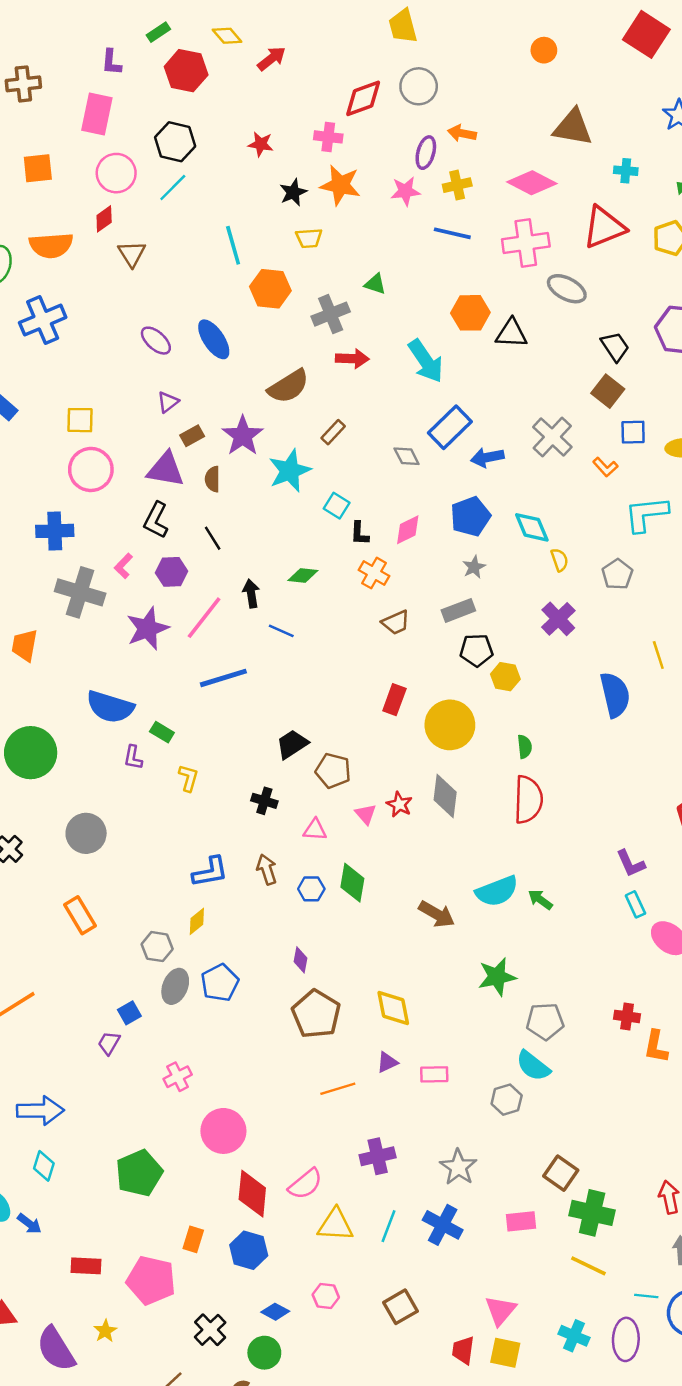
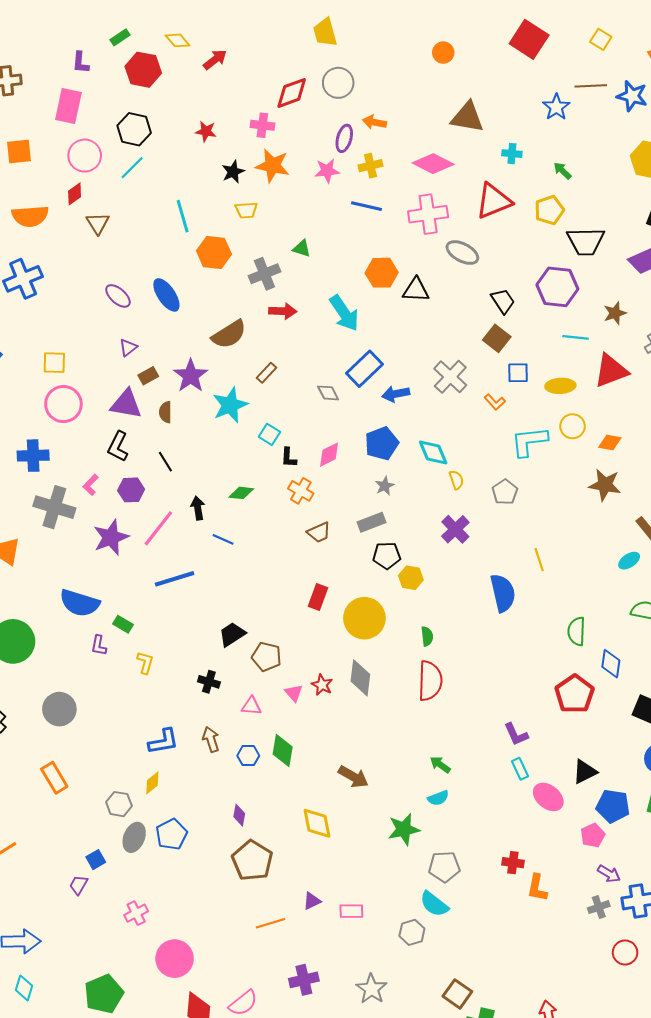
cyan semicircle: (497, 891) -> (438, 798), moved, size x0.6
yellow diamond: (393, 1008) -> (317, 823), moved

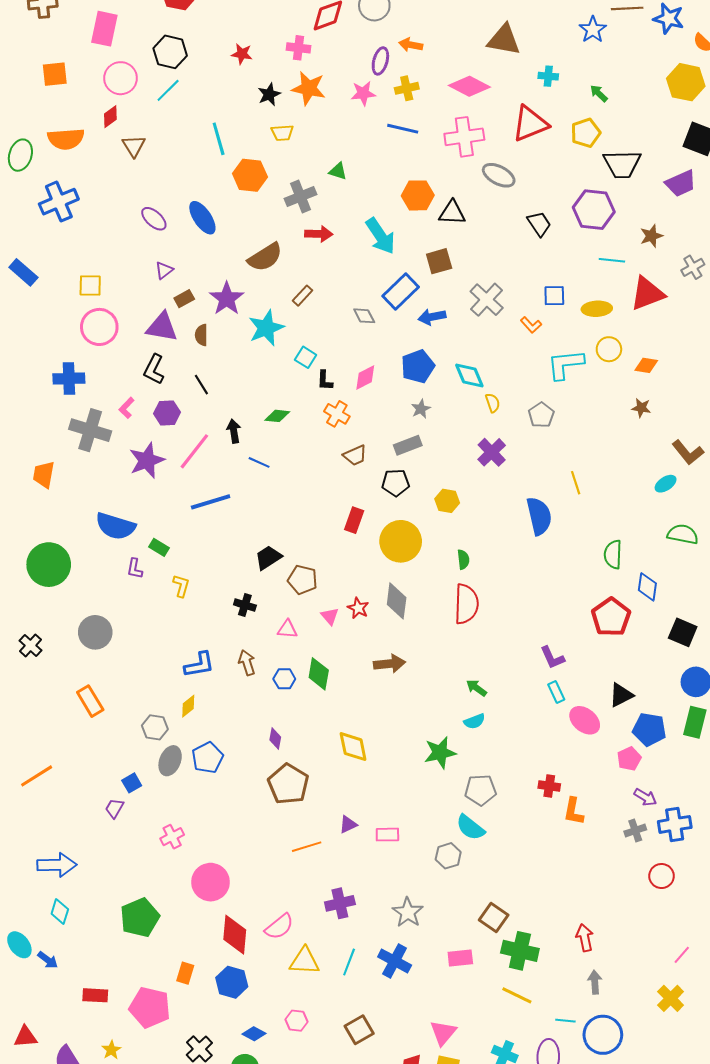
brown square: (497, 338) -> (439, 261), moved, turned 36
brown star: (605, 485) -> (641, 408), size x0.6
black pentagon: (387, 556) -> (396, 483), moved
brown arrow: (353, 777) -> (389, 664), moved, turned -36

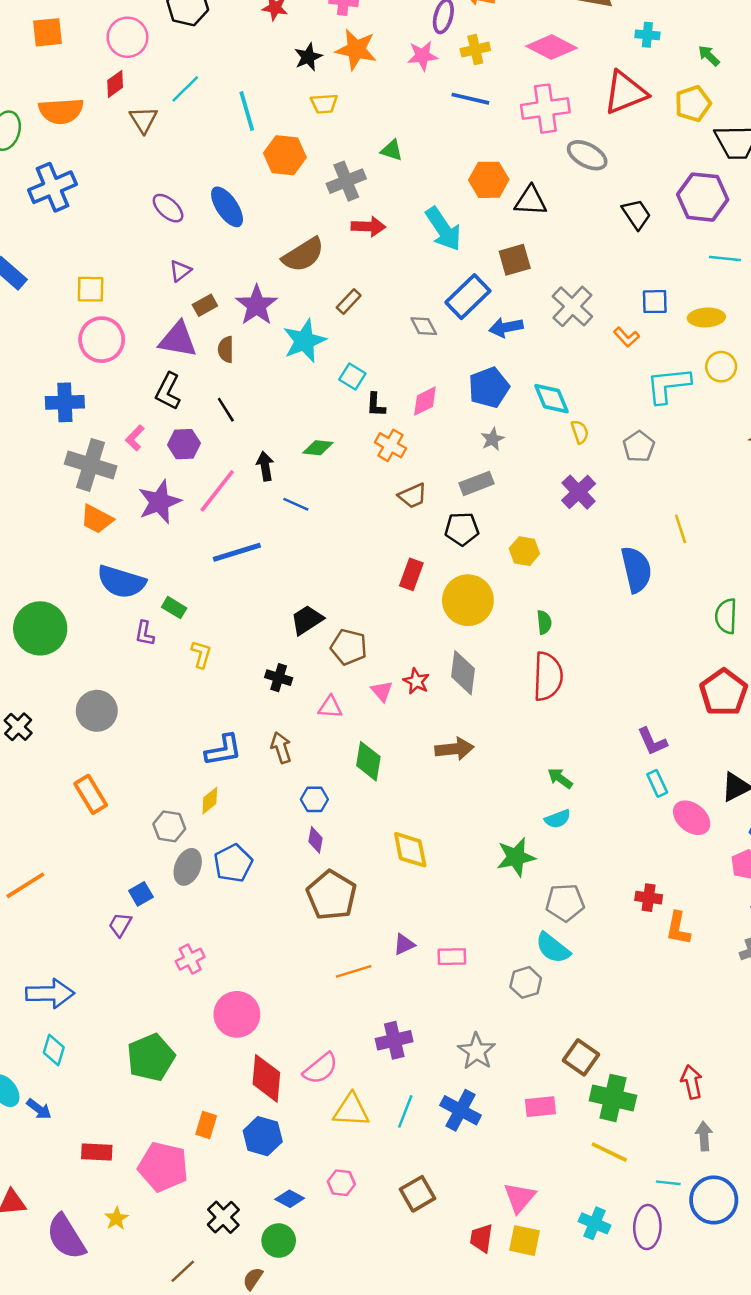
cyan line: (168, 90) -> (185, 89), moved
orange trapezoid: (44, 475) -> (97, 519), moved, turned -72
blue hexagon: (284, 679) -> (314, 799), moved

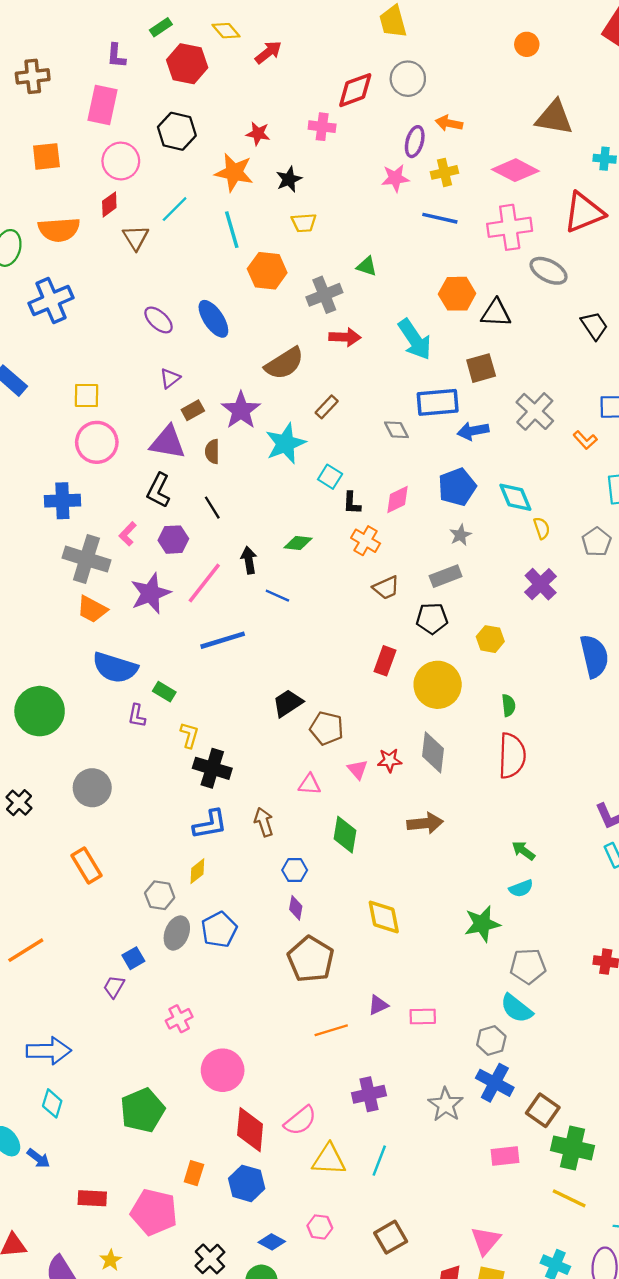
orange star: (356, 50) -> (234, 172), moved
blue rectangle: (468, 297) -> (438, 402), turned 39
black cross: (279, 678) -> (212, 768), moved, size x1.5
red star: (416, 681) -> (390, 760), turned -30
blue cross: (461, 1110) -> (495, 1083), moved

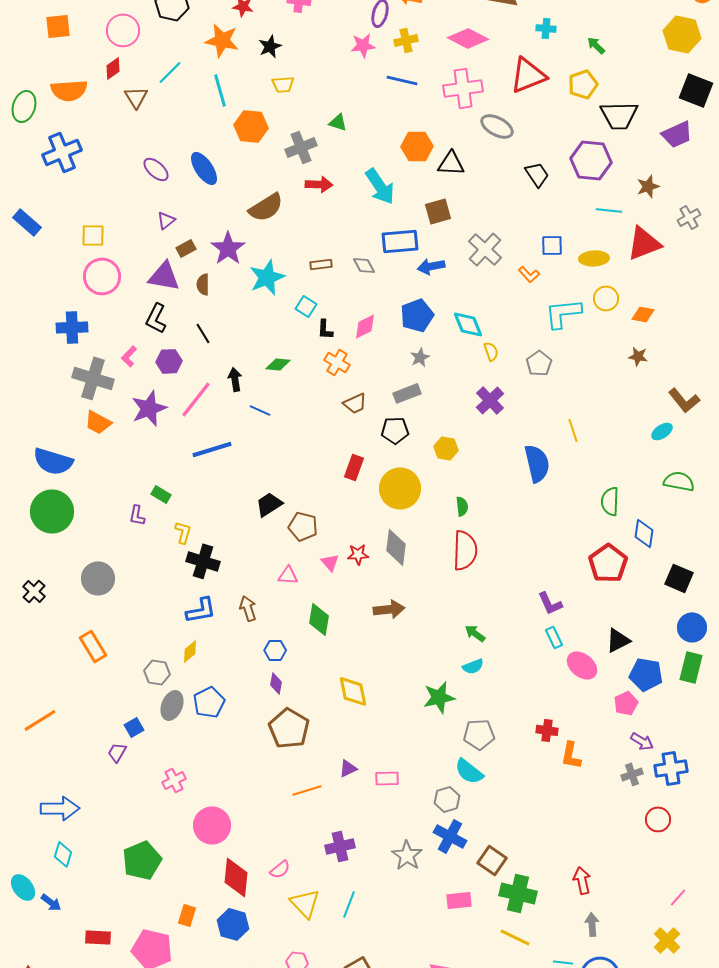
brown rectangle: (327, 407) -> (321, 264), moved, turned 40
blue semicircle: (115, 668) -> (53, 461), moved
pink semicircle: (300, 1121) -> (280, 869), size x0.7
yellow triangle: (329, 1159) -> (305, 903), turned 44

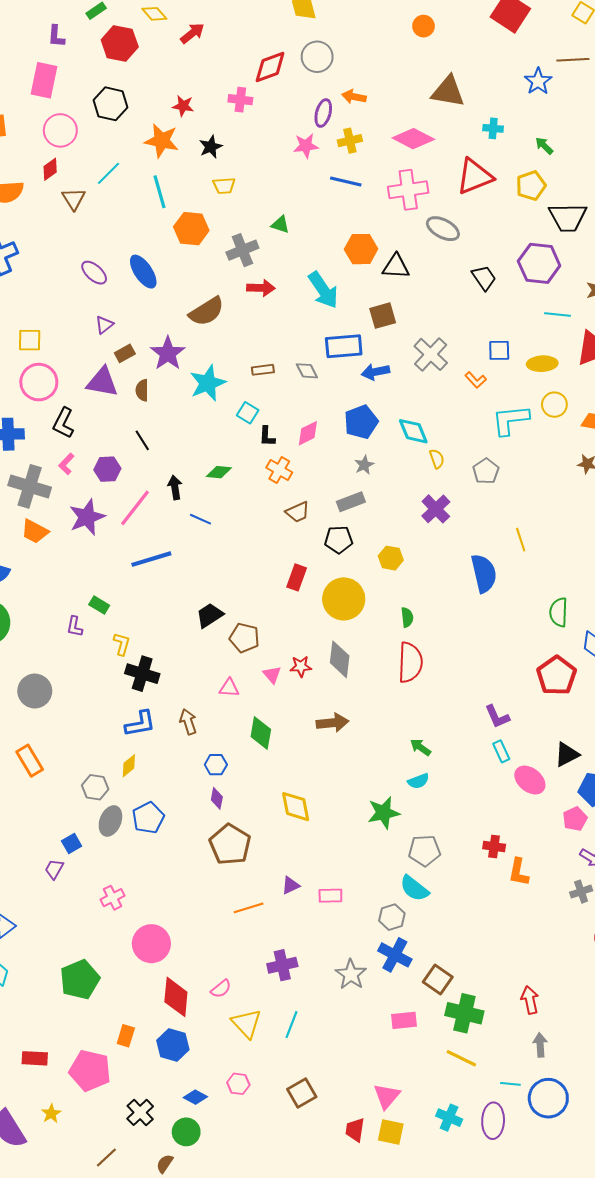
black L-shape: (156, 318) -> (63, 423), moved

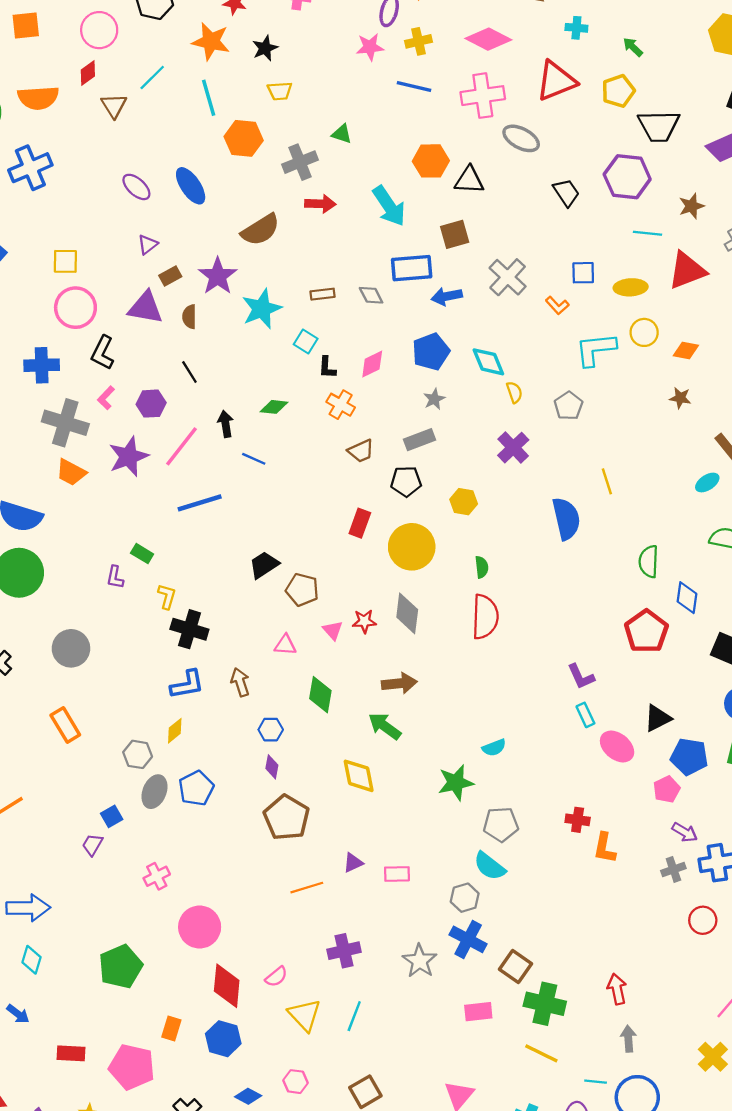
green arrow: (420, 747) -> (385, 726), moved, size x1.4

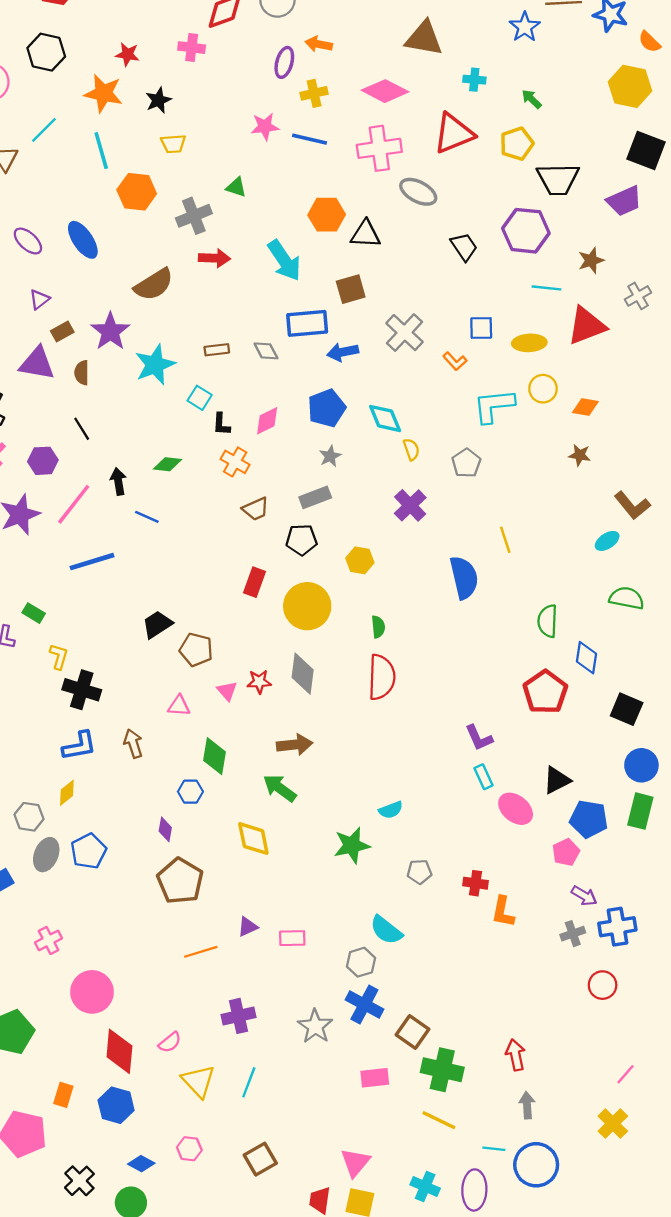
pink star: (370, 47) -> (265, 127), moved
blue hexagon: (271, 730) -> (190, 792), moved
gray pentagon: (501, 824) -> (419, 872), moved, size x0.7

